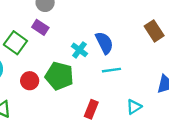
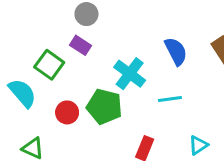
blue semicircle: (104, 43) -> (176, 51), moved
cyan cross: (79, 50) -> (130, 74), size x1.5

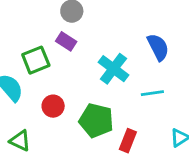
green square: (49, 65) -> (36, 60), turned 32
green pentagon: (104, 106) -> (96, 120), moved

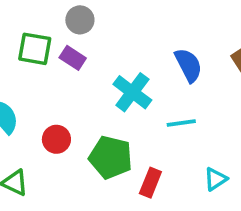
green square: (36, 60) -> (35, 49), moved, turned 32

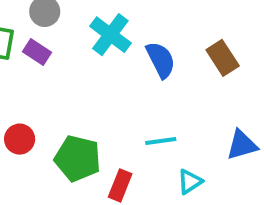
cyan cross: (132, 92) -> (110, 35), moved
cyan line: (181, 123) -> (161, 141), moved

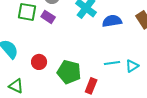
blue semicircle: (161, 60) -> (112, 21), turned -72
cyan triangle: (190, 182) -> (132, 66), moved

